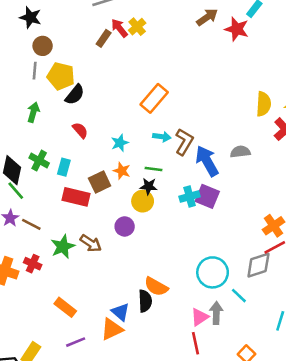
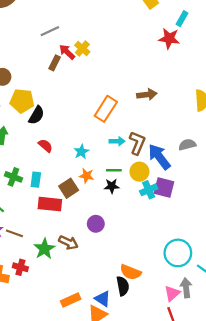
brown arrow: (207, 17) -> (147, 95), moved, turned 36
yellow circle: (143, 201) -> (139, 172), moved
orange rectangle: (65, 307) -> (71, 300), moved, turned -54

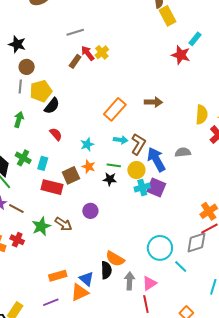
yellow pentagon: (22, 101) -> (41, 91), turned -30
gray arrow: (186, 288) -> (130, 281), moved

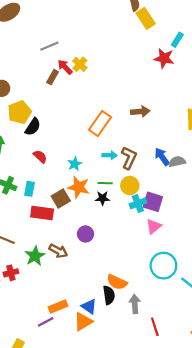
blue arrow: (156, 159) -> (162, 157), moved, size x0.7
orange star: (89, 167) -> (79, 187), size x1.5
red cross: (17, 240) -> (11, 273), turned -32
pink triangle: (149, 283) -> (154, 226), moved
purple line: (51, 302) -> (46, 322), moved

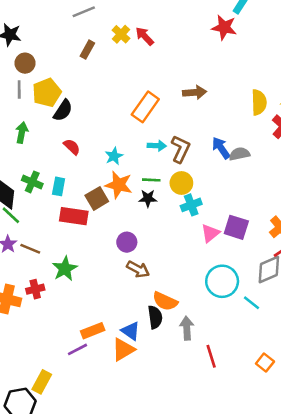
red arrow: (65, 67) -> (145, 36), moved
purple square: (153, 202) -> (236, 227), moved
brown arrow: (58, 251) -> (138, 269), moved

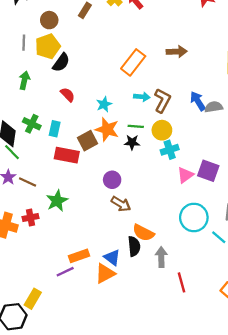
brown circle: (25, 63) -> (49, 20), moved

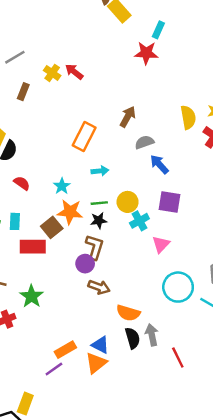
brown arrow: (177, 52) -> (128, 117), turned -48
brown L-shape: (162, 101) -> (95, 247), moved
gray semicircle: (214, 107) -> (144, 142), moved
purple square: (208, 171) -> (170, 202), moved
black semicircle: (134, 246) -> (133, 338), moved

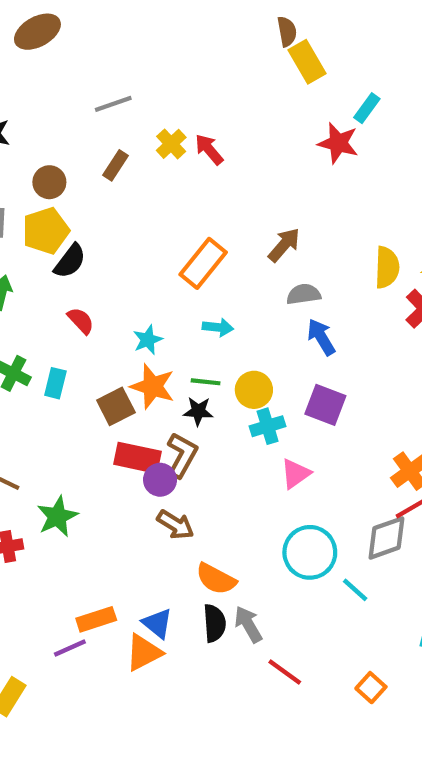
red rectangle: (33, 247) -> (137, 458), moved
gray arrow: (152, 335) -> (248, 624), turned -30
red line: (178, 357) -> (285, 672), turned -40

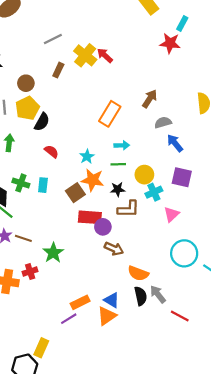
yellow cross: (171, 144) -> (85, 55), size x1.5
green line: (206, 382) -> (118, 164), moved
brown L-shape: (182, 455) -> (128, 209), moved, turned 70

